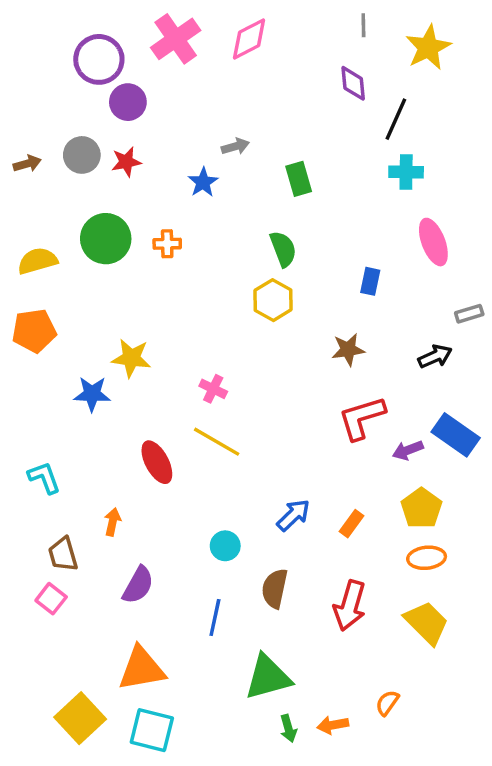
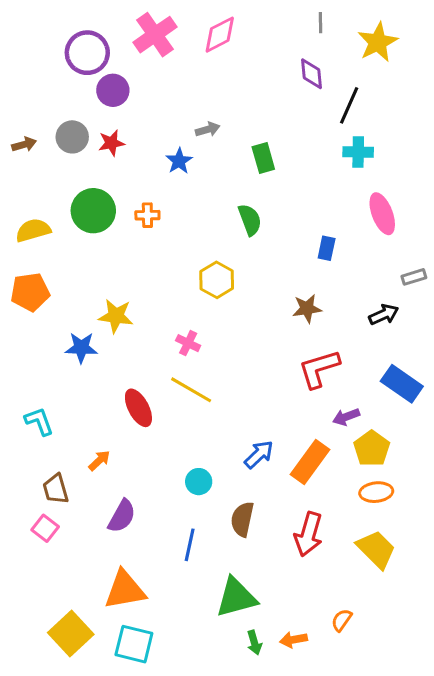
yellow hexagon: (273, 300) -> (217, 280), moved
purple arrow: (408, 450) -> (346, 417), moved
orange arrow: (113, 522) -> (99, 460), turned 35
orange rectangle: (351, 524) -> (310, 462), size x1.8

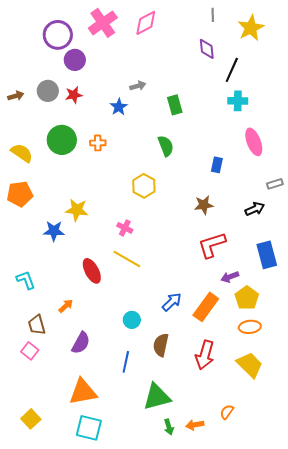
yellow semicircle: (33, 230) -> (22, 153), turned 50
blue rectangle: (402, 384) -> (267, 255), turned 40
yellow square: (71, 634) -> (31, 419), moved, size x0.7

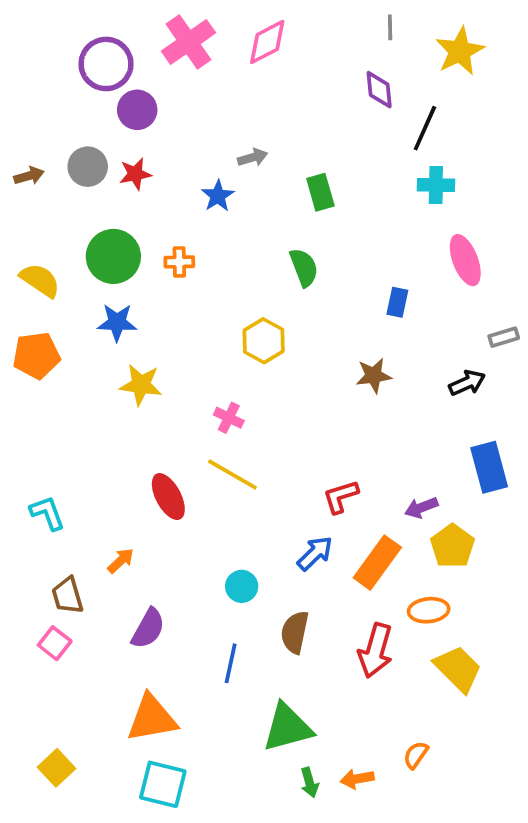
blue star: (54, 231) -> (117, 322), moved
red L-shape: (212, 245) -> (341, 497), moved, size x0.7
orange ellipse: (250, 327) -> (429, 610), moved

